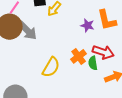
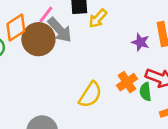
gray arrow: (27, 31) -> (60, 30), moved

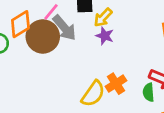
purple star: (140, 42) -> (105, 36), moved
orange cross: (127, 82) -> (116, 84), moved

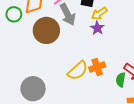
brown circle: (43, 36) -> (46, 30), moved

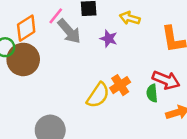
yellow arrow: (99, 14) -> (130, 18), moved, turned 63
brown circle: (46, 30) -> (23, 59), moved

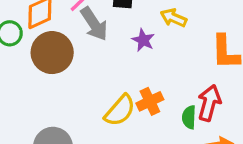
brown circle: (23, 59) -> (52, 53), moved
red arrow: (166, 80) -> (209, 103), turned -104

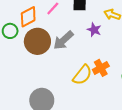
gray arrow: (94, 24) -> (63, 40), moved, turned 85

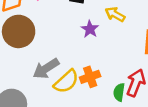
gray arrow: (63, 40) -> (46, 69), moved

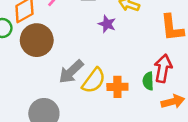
orange cross: (90, 77) -> (117, 87), moved, turned 30

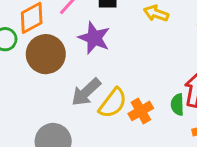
purple star: (107, 24) -> (94, 38), moved, size x1.5
orange cross: (117, 87) -> (141, 111), turned -30

